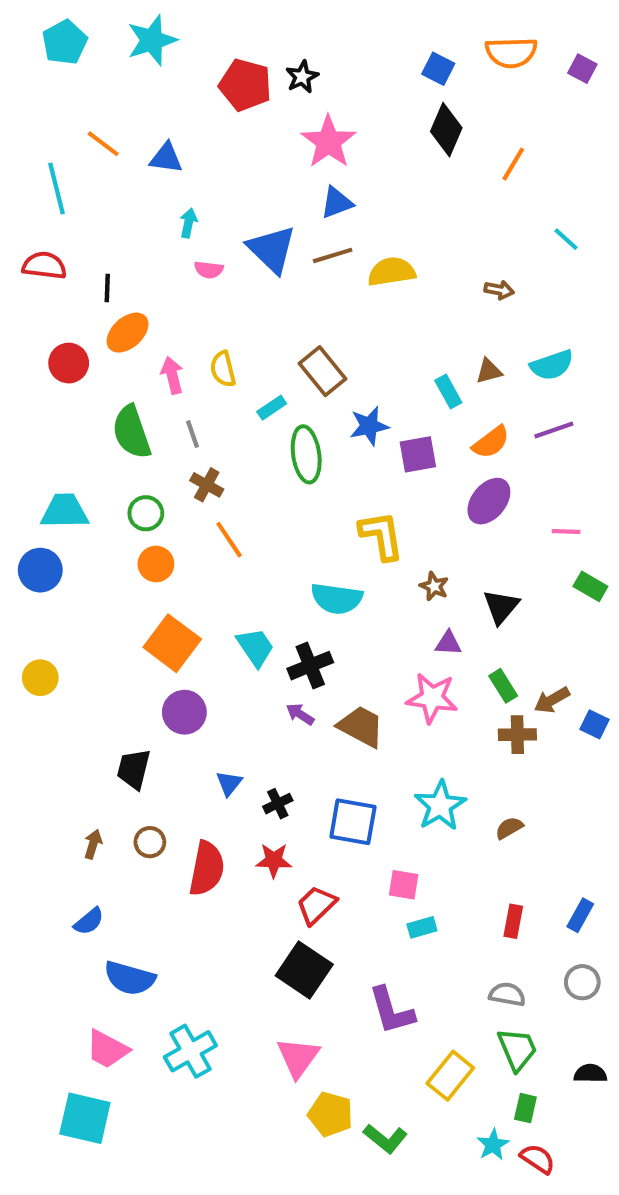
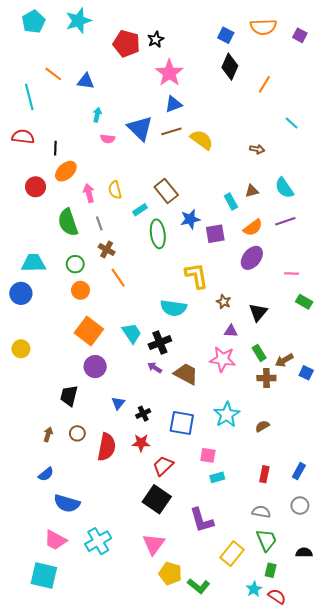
yellow semicircle: (391, 272) -> (202, 140), turned 45
cyan semicircle: (552, 365) -> (284, 188), turned 75

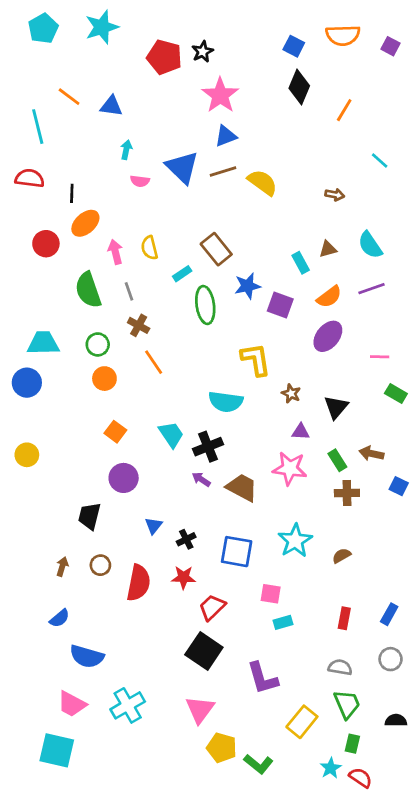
purple square: (215, 234) -> (280, 305), turned 30
orange square: (89, 331) -> (115, 432), size x0.6
brown arrow: (284, 360) -> (371, 453), moved, turned 42

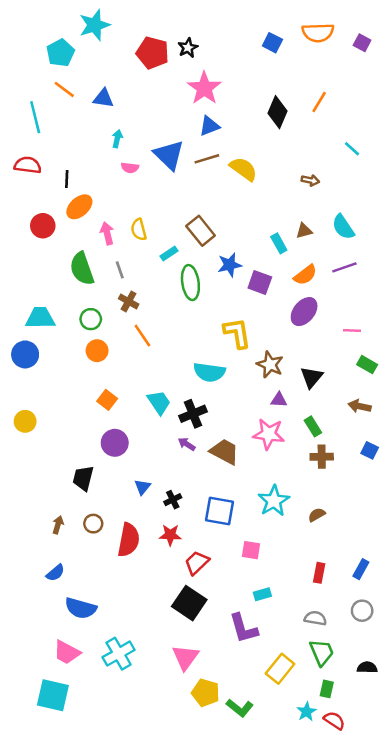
cyan pentagon: (43, 28) -> (60, 53), moved
black diamond: (299, 87) -> (278, 112), moved
brown star: (291, 394) -> (270, 365), size x1.5
brown arrow: (371, 453) -> (360, 406), moved
cyan rectangle: (283, 622) -> (262, 594), moved

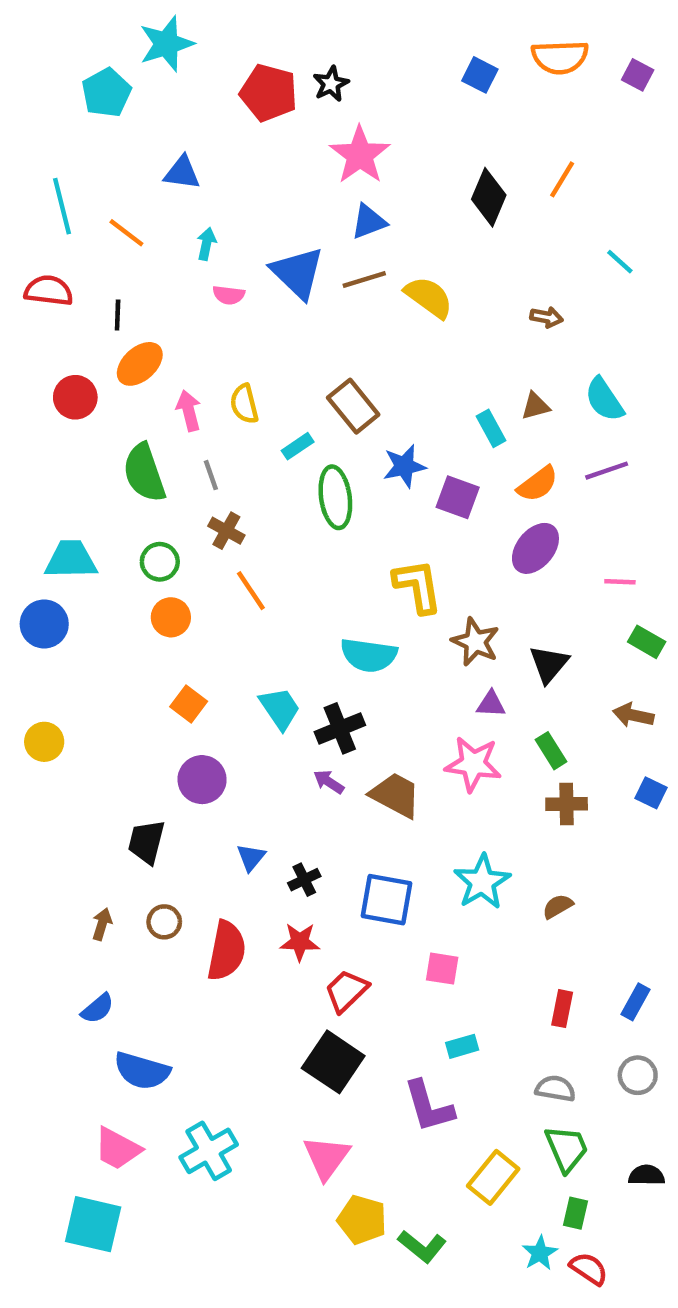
orange line: (64, 89) -> (126, 233), moved

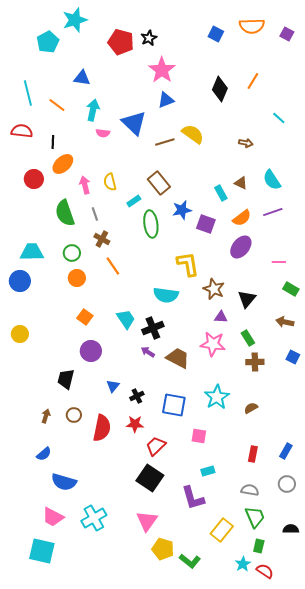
cyan arrow: (206, 244) -> (93, 110), size x1.5
brown line: (364, 279) -> (165, 142), moved
brown triangle: (535, 406) -> (241, 183), turned 40

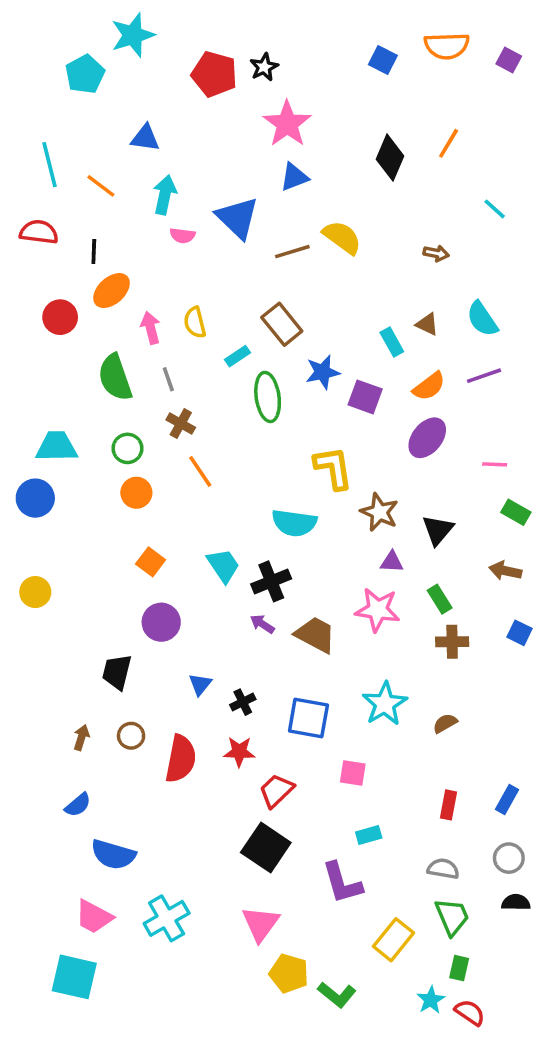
black semicircle: (291, 529) -> (516, 902), moved

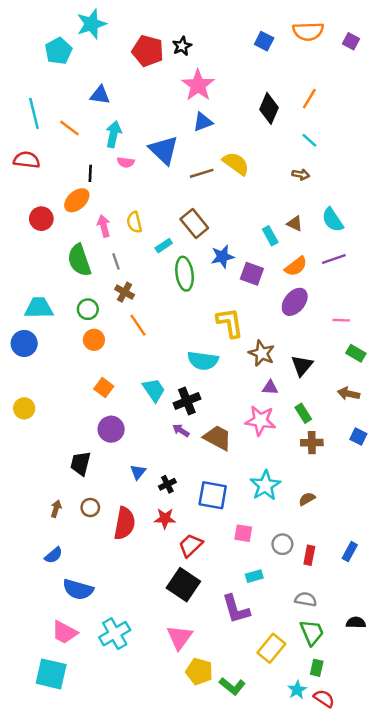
cyan line: (495, 209) -> (309, 140), moved
black line: (94, 252) -> (90, 173), moved
gray circle: (509, 858) -> (282, 544), moved

